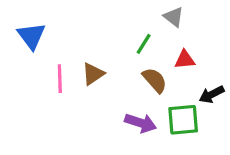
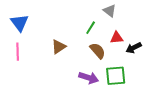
pink line: (60, 79) -> (18, 52), moved
black arrow: (212, 94) -> (134, 48), moved

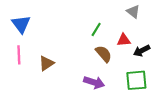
gray triangle: (110, 11) -> (133, 11), moved
brown triangle: (59, 47) -> (46, 63), moved
green square: (116, 76) -> (136, 80), moved

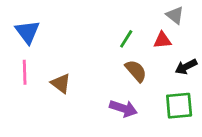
red triangle: (124, 40) -> (162, 40), moved
brown triangle: (46, 63) -> (61, 83), turned -49

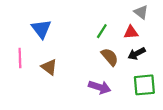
blue triangle: (27, 32) -> (41, 29), moved
black arrow: (186, 67) -> (137, 54), moved

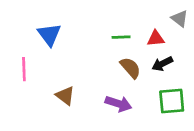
gray triangle: (141, 12) -> (180, 19), moved
green line: (102, 31) -> (121, 37), turned 56
brown triangle: (49, 67) -> (65, 96), moved

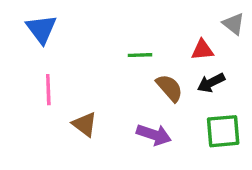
blue triangle: (49, 34) -> (41, 29), moved
green line: (121, 37) -> (140, 55), moved
pink line: (24, 69) -> (48, 90), moved

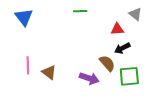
green line: (140, 55) -> (80, 11), moved
brown semicircle: (169, 88) -> (107, 63), moved
pink line: (48, 90) -> (28, 65), moved

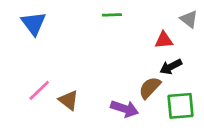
brown semicircle: (107, 63) -> (150, 88), turned -96
pink line: (28, 65) -> (39, 90), turned 48

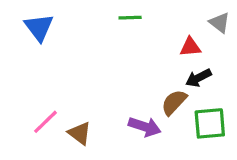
pink line: (39, 90) -> (45, 122), moved
brown triangle: (69, 100) -> (80, 133), moved

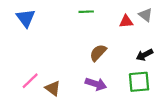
red triangle: (190, 47) -> (126, 21), moved
black arrow: (198, 78) -> (144, 55), moved
brown semicircle: (174, 102) -> (98, 53), moved

